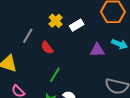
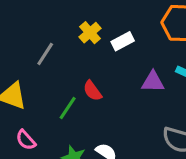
red semicircle: (47, 48) -> (92, 91), moved
green line: (55, 75) -> (68, 108), moved

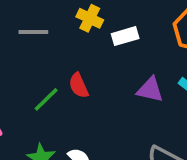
yellow cross: (90, 33) -> (90, 18), turned -35
gray line: (45, 54) -> (33, 32), turned 45

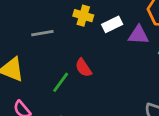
purple triangle: (150, 90) -> (138, 35), moved

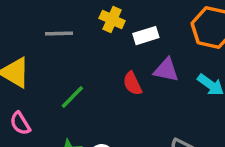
purple triangle: (138, 35) -> (166, 70), moved
red semicircle: (83, 68) -> (132, 83), moved

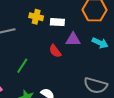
white rectangle: (146, 36) -> (57, 22), turned 32

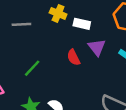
purple triangle: (73, 39) -> (97, 47), turned 42

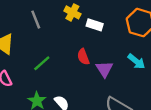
gray line: (21, 24) -> (36, 20), turned 66
purple triangle: (97, 47) -> (104, 69), moved

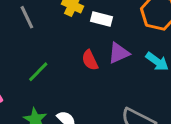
purple triangle: (104, 69) -> (119, 53), moved, turned 42

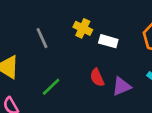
purple triangle: (119, 53) -> (122, 86), moved

